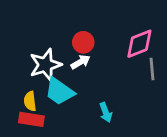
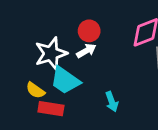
yellow semicircle: (30, 101) -> (35, 90), turned -48
red rectangle: (31, 119) -> (51, 109), moved

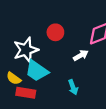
white arrow: (86, 51) -> (81, 55), moved

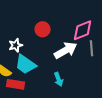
white star: (26, 50) -> (16, 45), size x0.6
white arrow: (81, 55) -> (66, 50), size x1.6

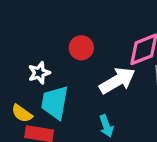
cyan trapezoid: (26, 64) -> (55, 102), turned 65

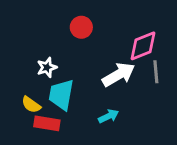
red circle: (81, 48) -> (81, 27), moved
cyan arrow: (106, 126) -> (109, 116), turned -96

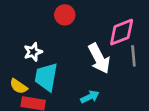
white arrow: (119, 75) -> (99, 58), turned 92

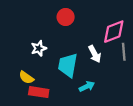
white arrow: (99, 58) -> (95, 54), size x0.7
cyan trapezoid: (46, 77) -> (68, 65), moved

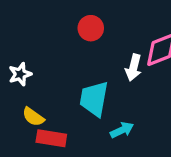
white star: (39, 48) -> (20, 74), moved
white arrow: (95, 54) -> (133, 68), moved, turned 42

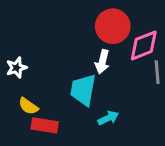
red circle: (91, 28) -> (113, 26), moved, size x1.5
white arrow: (133, 68) -> (102, 62), moved

